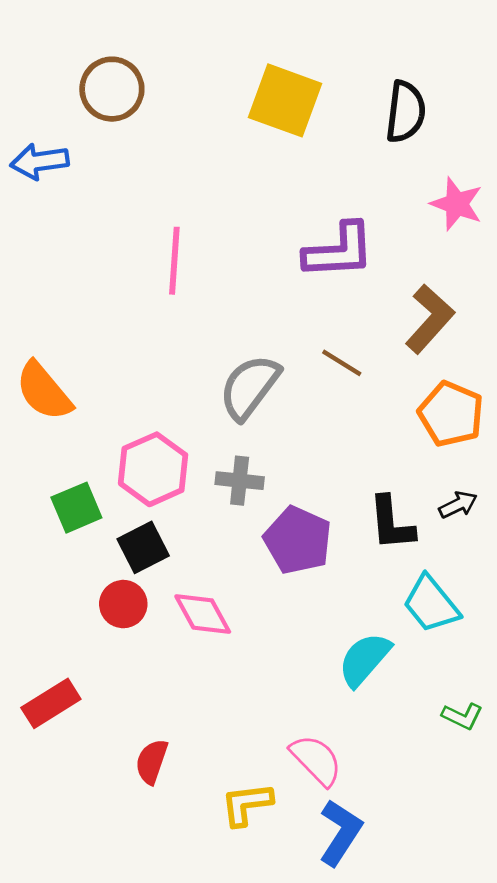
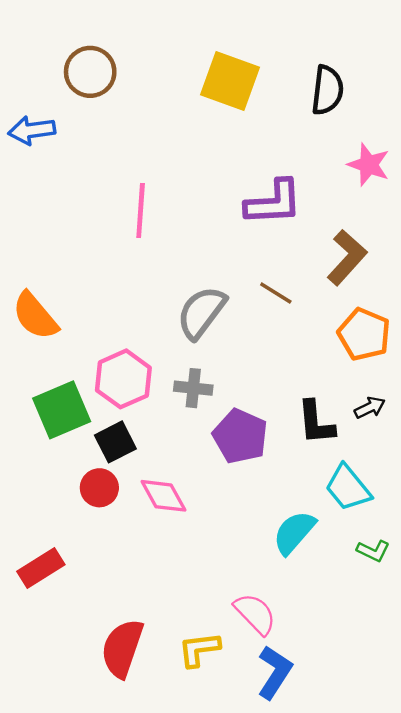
green square: (76, 508) -> (62, 410), size x1.4
green L-shape: (462, 716) -> (373, 551), moved
red semicircle: (152, 762) -> (122, 648), moved, size x1.6

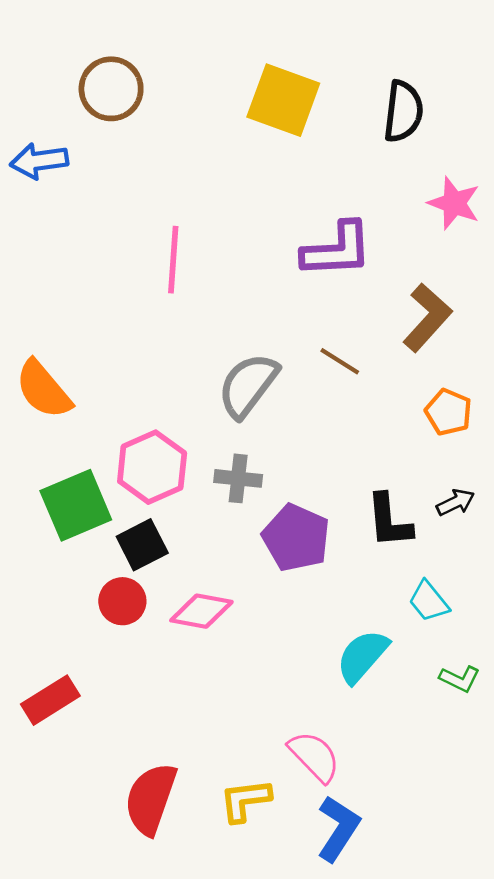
orange pentagon: (364, 334) -> (448, 412), size x0.7
cyan trapezoid: (348, 488) -> (429, 601), size x0.7
pink diamond: (164, 496) -> (201, 611), turned -51

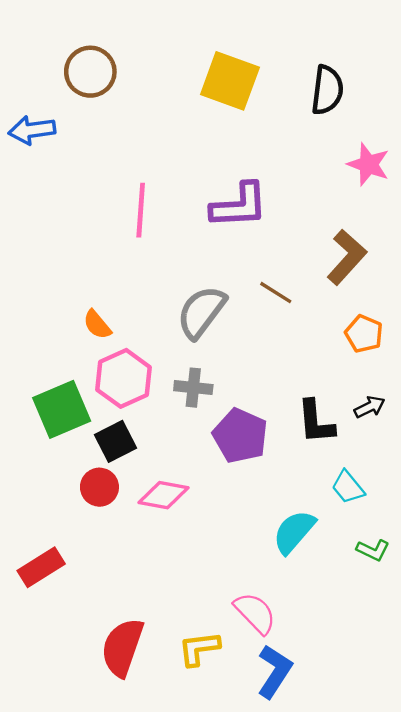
purple L-shape: (337, 250) -> (239, 206), moved
orange semicircle: (43, 390) -> (97, 325), moved, size x0.6

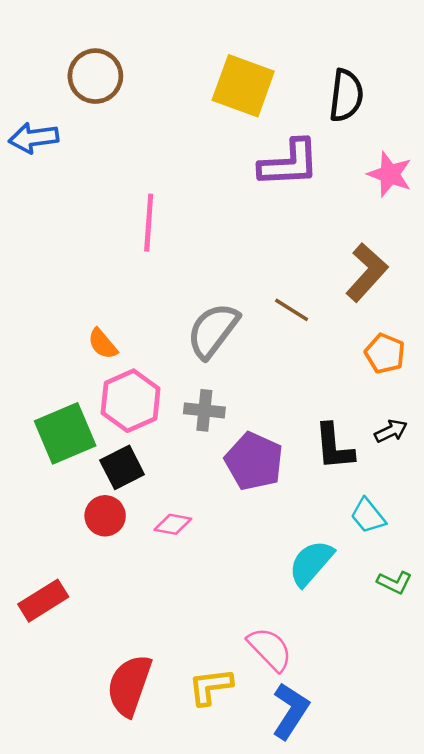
purple L-shape: (239, 206) -> (289, 163), moved
pink diamond: (164, 495) -> (173, 524), size x0.7

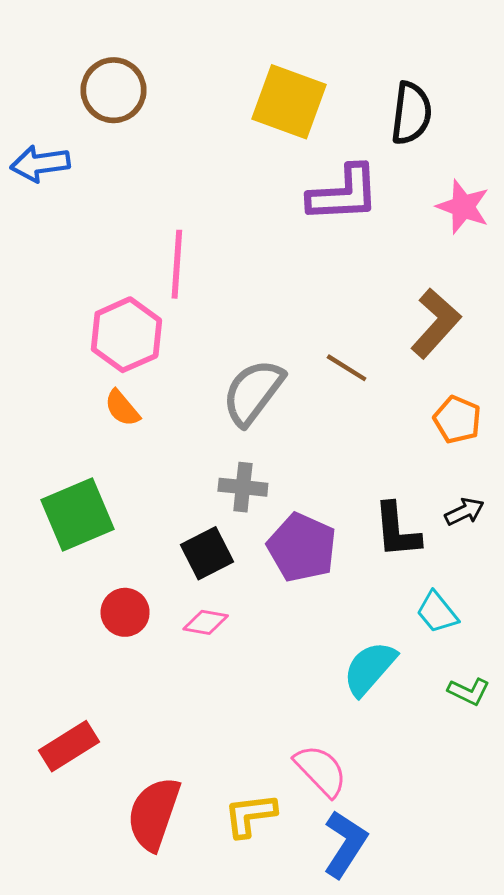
pink hexagon: (131, 401) -> (126, 335), moved
black square: (122, 467) -> (207, 553), moved
red rectangle: (43, 601) -> (69, 746), moved

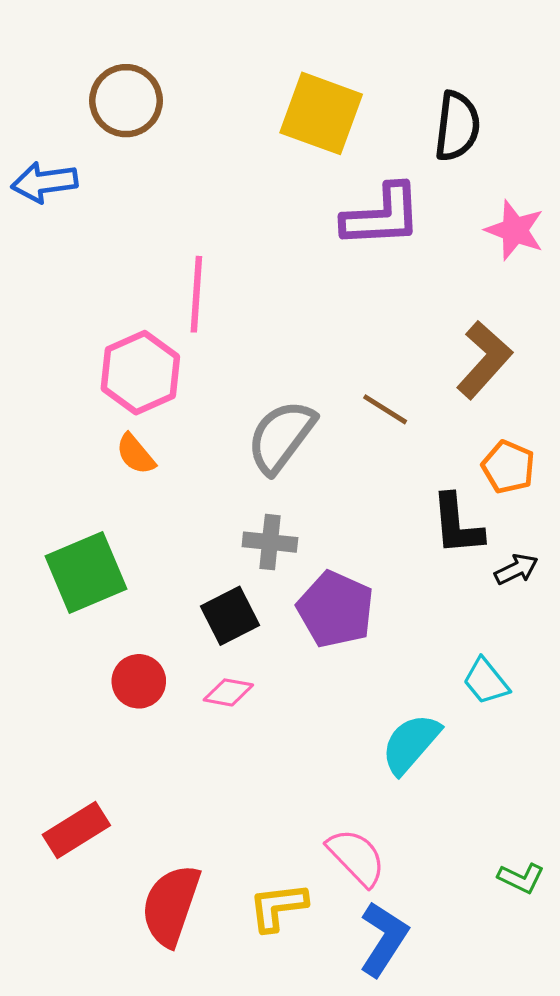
black L-shape: (397, 530) -> (457, 525), moved
green L-shape: (469, 691) -> (521, 878), moved

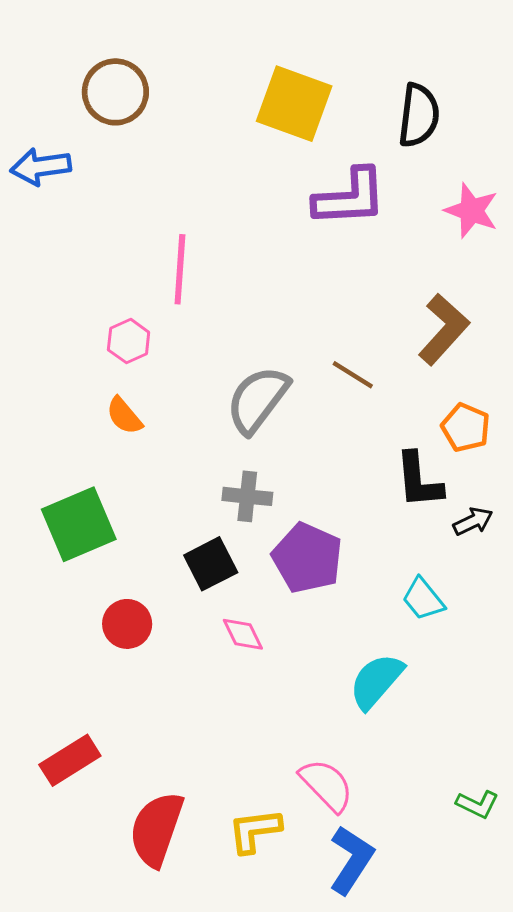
pink hexagon: (140, 373) -> (129, 341), size x0.6
cyan trapezoid: (486, 681) -> (423, 599), moved
pink diamond: (228, 692) -> (243, 634), moved, turned 54

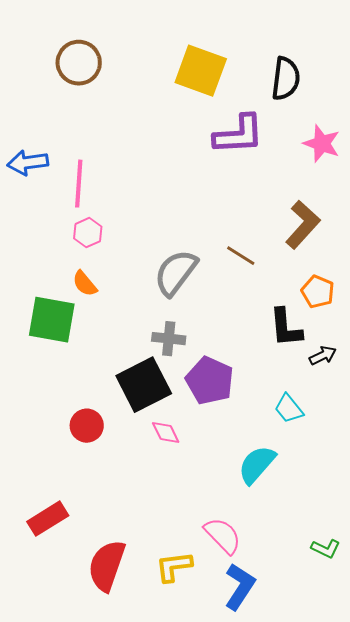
blue arrow: (41, 167) -> (28, 163), moved
pink line: (180, 269) -> (79, 184), moved
green square: (79, 524) -> (52, 320), moved, turned 33
black square: (211, 564) -> (144, 385), size x1.5

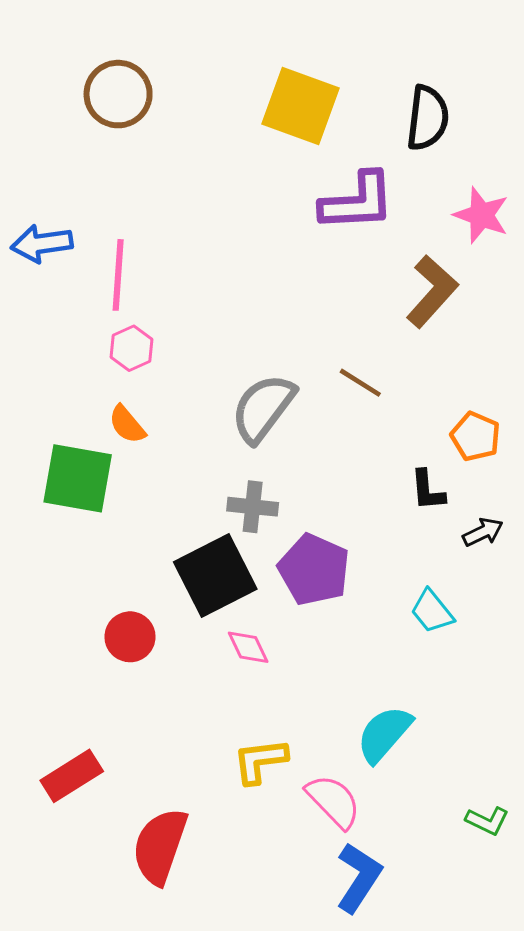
brown L-shape: (303, 225) -> (432, 291), moved
black L-shape: (286, 328) -> (428, 490), size x0.7
cyan semicircle: (257, 465) -> (384, 734), moved
yellow L-shape: (174, 567) -> (260, 761), moved

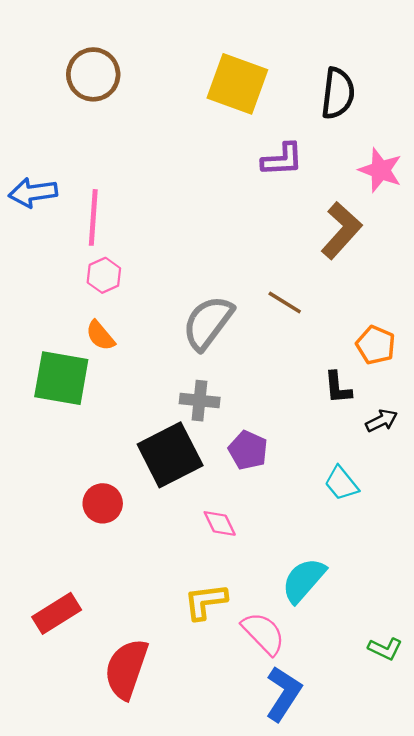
purple L-shape: (357, 202) -> (282, 160), size x0.7
purple pentagon: (314, 570) -> (248, 450), size x0.7
pink diamond: (248, 647) -> (220, 523), moved

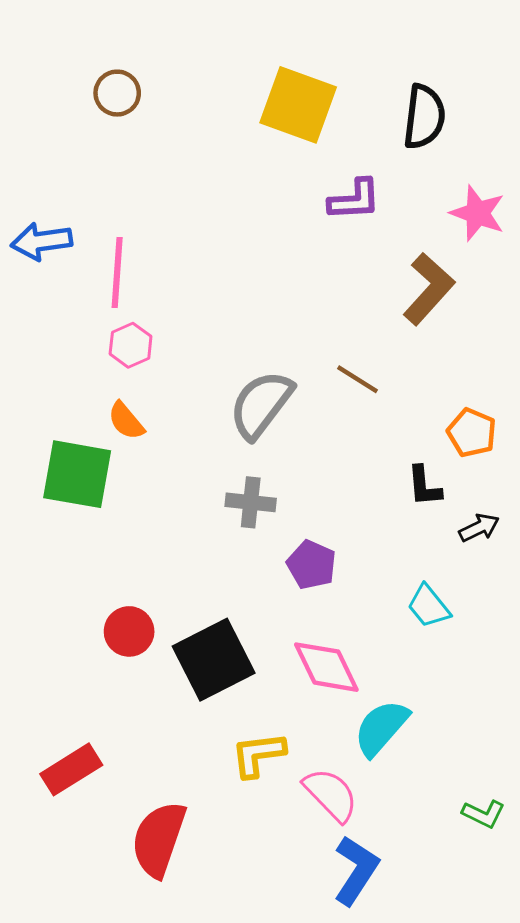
brown circle: (93, 74) -> (117, 93), size x0.7
black square: (170, 455) -> (214, 660), moved
pink diamond: (220, 523) -> (326, 667), moved, size x1.6

